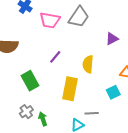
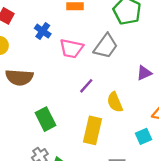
purple line: (55, 57) -> (86, 86), moved
yellow semicircle: (88, 64) -> (115, 102), turned -30

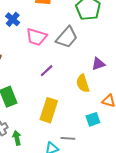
yellow semicircle: (115, 102) -> (83, 83), moved

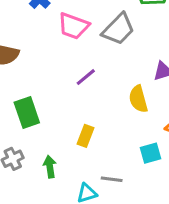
yellow rectangle: (49, 110) -> (86, 136), size x0.6
green arrow: (17, 138) -> (50, 167), moved

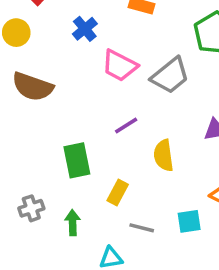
yellow semicircle: (138, 99) -> (164, 155), moved
green rectangle: (27, 112) -> (77, 160), moved
gray line: (112, 179) -> (142, 228), moved

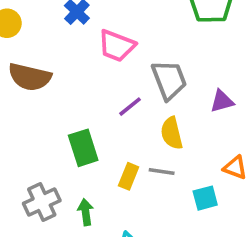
gray trapezoid: (170, 76) -> (169, 80), moved, turned -66
gray cross: (31, 208) -> (42, 202), size x1.4
gray line: (142, 228) -> (162, 171), moved

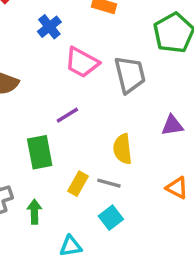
gray trapezoid: (169, 80) -> (130, 75), moved
purple line: (130, 107) -> (67, 115), moved
cyan square: (205, 198) -> (111, 218), moved, turned -30

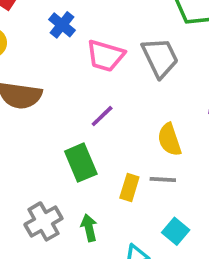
cyan square: (111, 218) -> (176, 231), moved

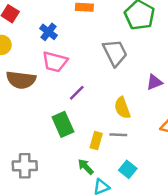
pink trapezoid: (105, 56) -> (55, 62), moved
gray cross: (43, 221) -> (25, 166), moved, turned 30
green arrow: (89, 228) -> (86, 167), moved, turned -30

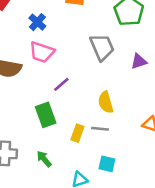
purple triangle: (154, 82) -> (139, 61), moved
green arrow: (86, 167) -> (44, 159), moved
cyan square: (128, 169) -> (107, 164), turned -30

